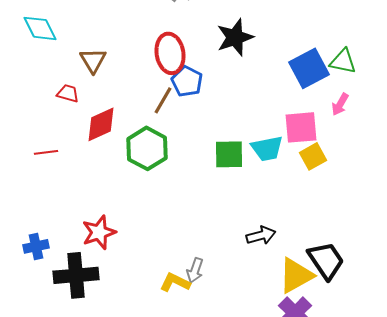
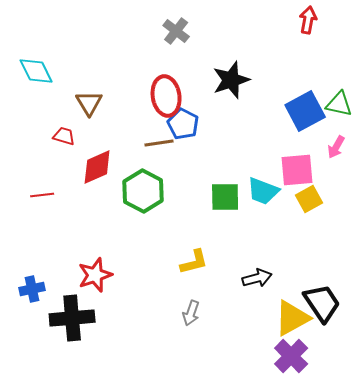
brown line: (163, 100) -> (159, 143), turned 52
cyan trapezoid: (267, 148) -> (263, 191), turned 32
yellow L-shape: (175, 282) -> (194, 262), moved, turned 140

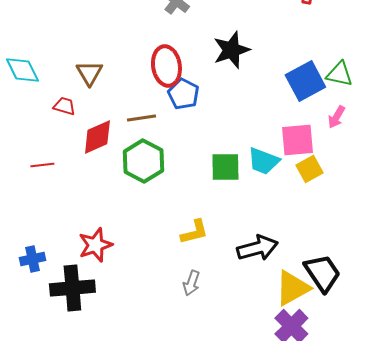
cyan diamond: (36, 71) -> (22, 70), moved
brown line: (159, 143) -> (141, 118), moved
black arrow: (257, 278) -> (257, 248), size x1.4

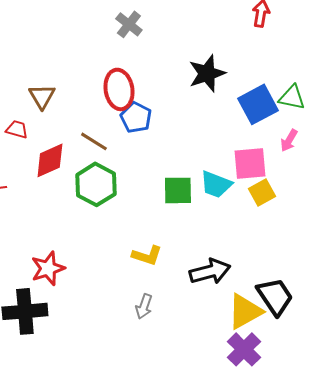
black star: (231, 50) -> (207, 73), moved
brown line: (141, 118) -> (94, 141), turned 40
yellow L-shape: (194, 232) -> (147, 255), turned 32

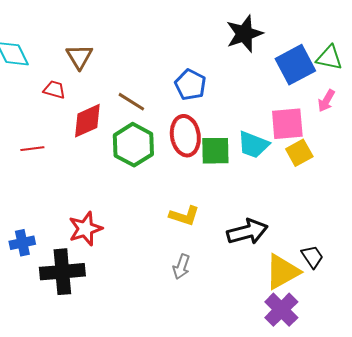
red ellipse: (119, 89) -> (185, 136), moved
blue pentagon: (136, 117) -> (190, 85), moved
black trapezoid: (275, 296) -> (312, 257), size x0.6

